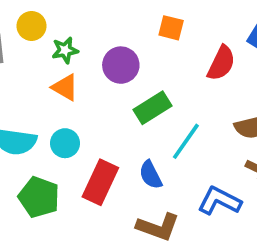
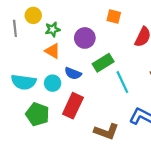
cyan line: (186, 141) -> (122, 82), turned -60
blue semicircle: (151, 175) -> (73, 73), moved, turned -42

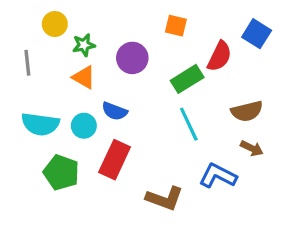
gray line: (15, 28) -> (27, 63), moved
green rectangle: (103, 63) -> (187, 79), moved

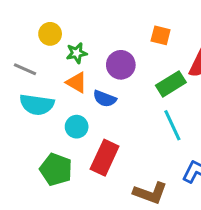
gray line: (27, 63) -> (25, 69), turned -60
blue semicircle: (115, 111) -> (105, 99), moved
cyan semicircle: (40, 124) -> (37, 105), moved

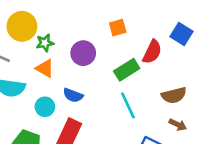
yellow circle: (50, 34) -> (22, 26), size x1.5
orange square: (161, 35) -> (118, 28), turned -30
blue semicircle: (105, 99) -> (73, 95), moved

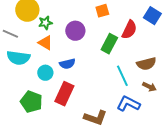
green rectangle: (127, 70) -> (109, 44), turned -30
blue semicircle: (73, 95) -> (67, 64), turned -35
cyan line: (128, 105) -> (122, 76), moved

